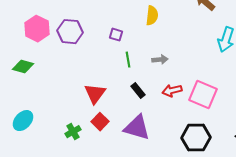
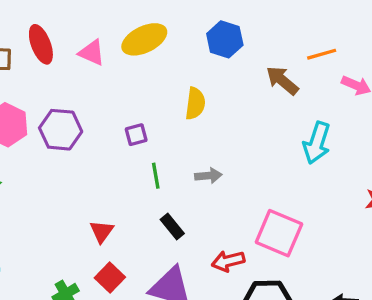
purple square: (116, 35) -> (136, 135), turned -32
red arrow: (172, 91) -> (228, 261), moved
red triangle: (95, 94) -> (102, 232), size x0.7

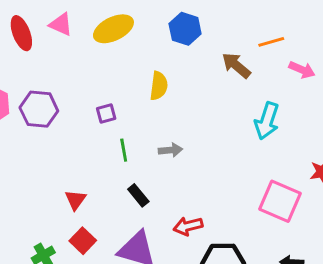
pink triangle: (92, 53) -> (61, 24), moved
pink square: (279, 233) -> (280, 201), moved

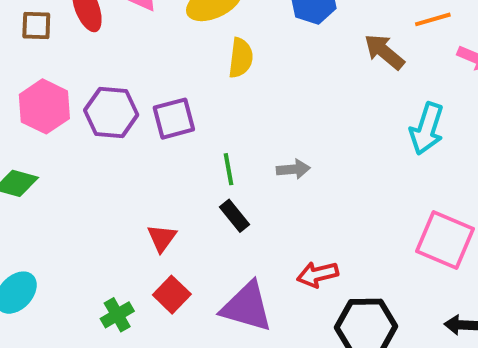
yellow semicircle: (159, 86) -> (241, 58), moved
purple square: (106, 114) -> (174, 119), moved, size x1.5
black rectangle: (138, 195) -> (235, 216), moved

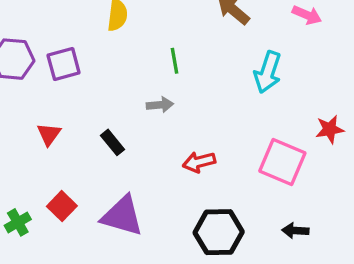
green line: (228, 169) -> (175, 61), moved
red triangle: (162, 238) -> (49, 134), moved
red arrow: (318, 274) -> (199, 162), moved

